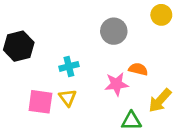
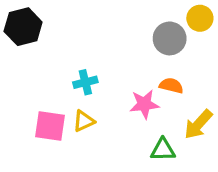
gray circle: (114, 31) -> (170, 38), moved
black hexagon: (19, 46) -> (23, 27), moved
yellow triangle: (68, 98) -> (84, 121), turned 42

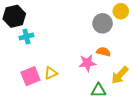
cyan cross: (85, 82) -> (26, 37), moved
pink square: (50, 126) -> (30, 76), turned -30

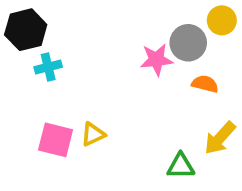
orange semicircle: (104, 52) -> (205, 84), moved
pink star: (87, 63) -> (156, 60), moved
pink square: (30, 76) -> (56, 140), turned 36

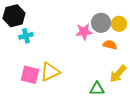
yellow circle: (222, 20) -> (119, 24), moved
yellow triangle: (93, 134) -> (50, 72), size x1.5

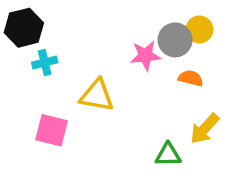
yellow circle: (119, 24) -> (199, 29), moved
yellow triangle: (50, 72) -> (97, 96), moved, turned 35

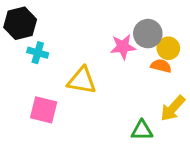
yellow circle: (199, 29) -> (168, 48), moved
cyan cross: (45, 63) -> (38, 53), turned 30

